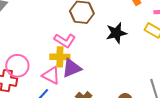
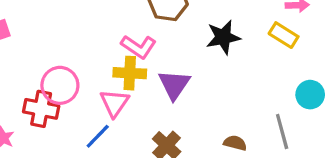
purple triangle: (72, 68) -> (174, 85), moved, turned -35
pink triangle: (51, 75) -> (114, 103), turned 36

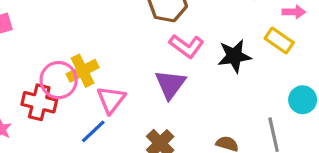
black star: (223, 37) -> (234, 56), moved
pink L-shape: (139, 47) -> (187, 46), moved
yellow cross: (130, 73) -> (83, 71), moved, turned -32

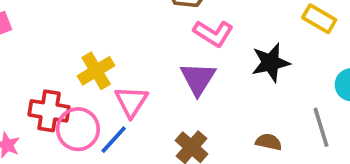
black star: (234, 56) -> (271, 63), moved
pink circle: (59, 80) -> (78, 129), moved

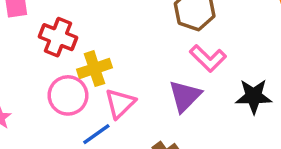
red cross: (49, 111) -> (58, 37), moved
pink circle: (78, 129) -> (68, 95), moved

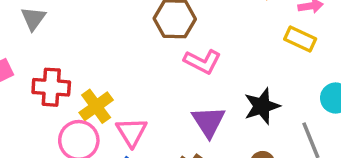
purple triangle: (185, 96) -> (208, 122), moved
black star: (254, 96) -> (262, 106), moved

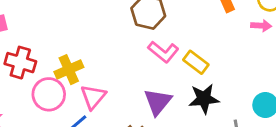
yellow rectangle: (300, 39) -> (196, 62), moved
red cross: (51, 87) -> (20, 63), moved

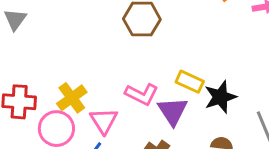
pink L-shape: (163, 52) -> (142, 94), moved
yellow rectangle: (196, 62) -> (190, 82), moved

